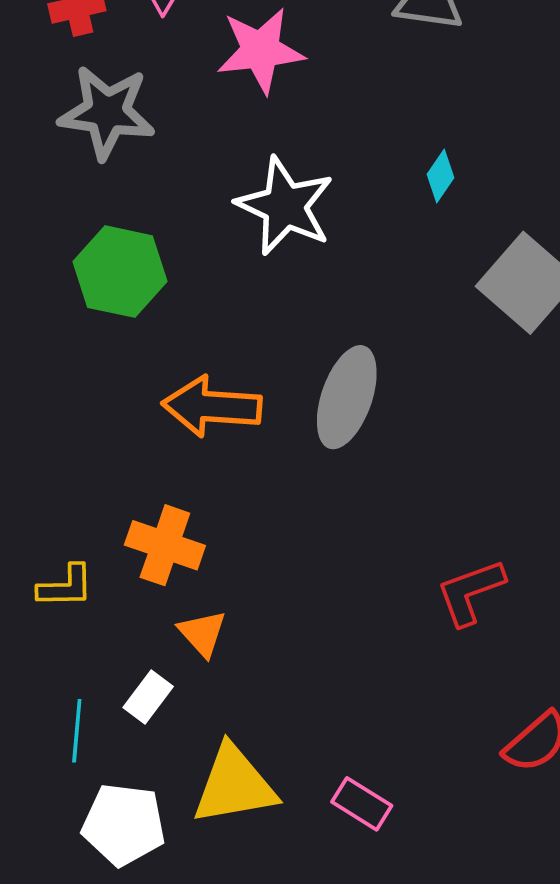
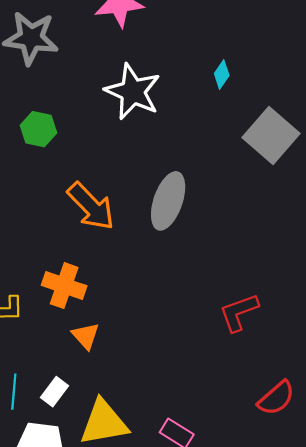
green hexagon: (120, 272) -> (38, 129), size x0.7
orange arrow: (212, 407) -> (91, 206), turned -138
white rectangle: (148, 697) -> (55, 392), moved

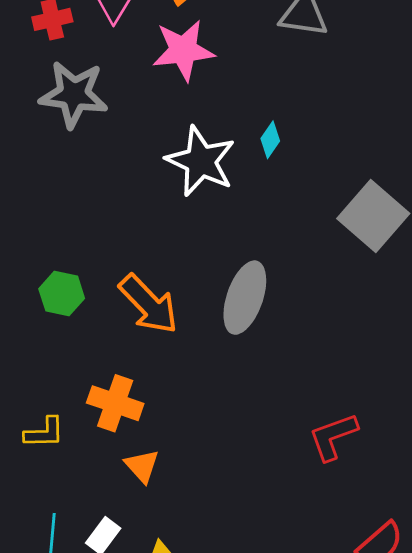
cyan diamond: (222, 74) -> (270, 140), moved
green hexagon: (38, 129) -> (62, 294), moved

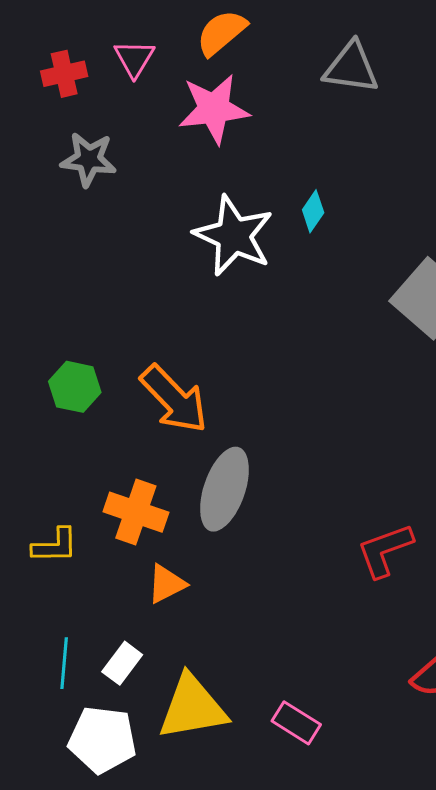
gray star: (74, 94) -> (89, 159), size x0.7
gray ellipse: (245, 298) -> (224, 489), moved
orange triangle: (142, 466) -> (166, 584), turned 45

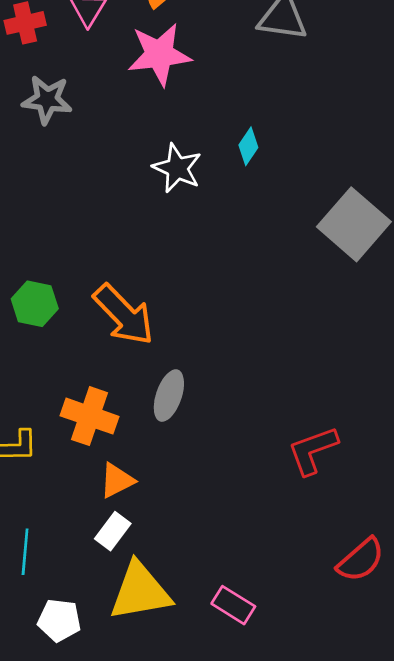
white star: (234, 236) -> (177, 168), size x0.7
gray ellipse: (224, 489) -> (169, 396), size x0.7
white rectangle: (122, 663) -> (113, 531), moved
white pentagon: (102, 740) -> (59, 620), size x0.7

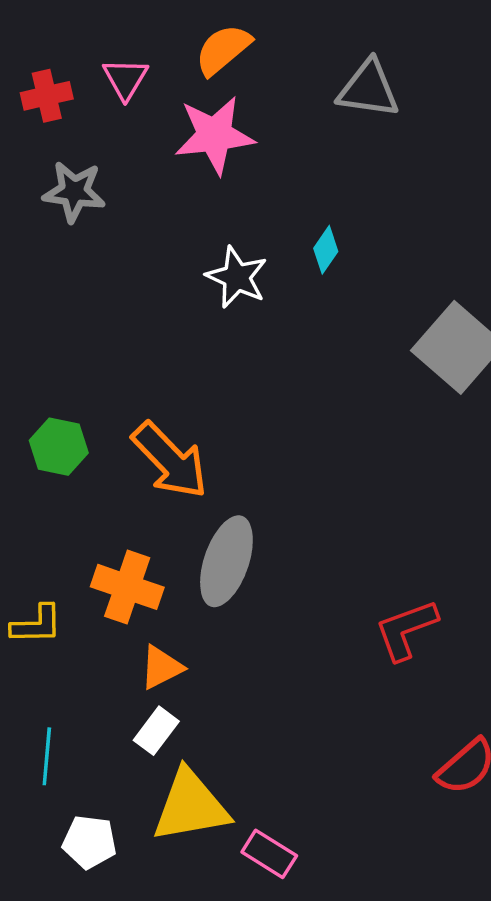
gray ellipse: (169, 396) -> (226, 561), size x1.4
pink rectangle: (233, 605) -> (269, 854), moved

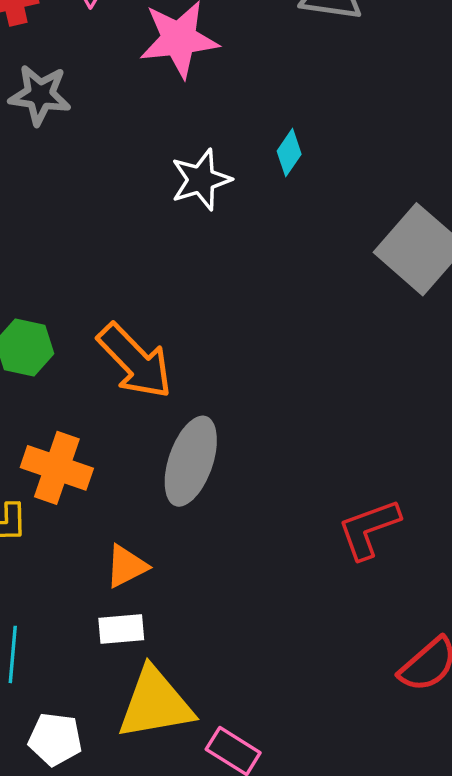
white star: (237, 277) -> (201, 180), turned 30
orange cross: (127, 587) -> (57, 468), moved
white rectangle: (156, 731) -> (121, 629), turned 48

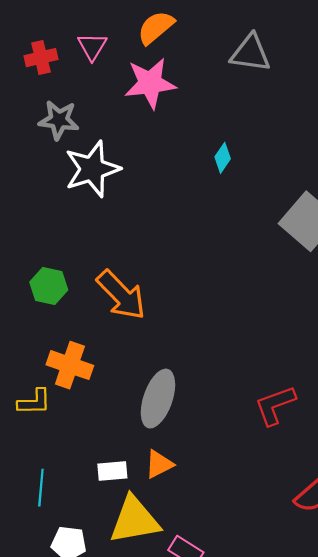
white star: (201, 180) -> (92, 169), moved, size x1.4
gray ellipse: (191, 461) -> (158, 399), moved
orange triangle: (126, 566) -> (159, 464), moved

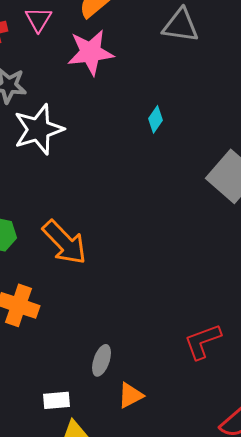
gray ellipse: (158, 399) -> (102, 360), moved, size x0.6
orange triangle: (159, 464) -> (131, 395), moved

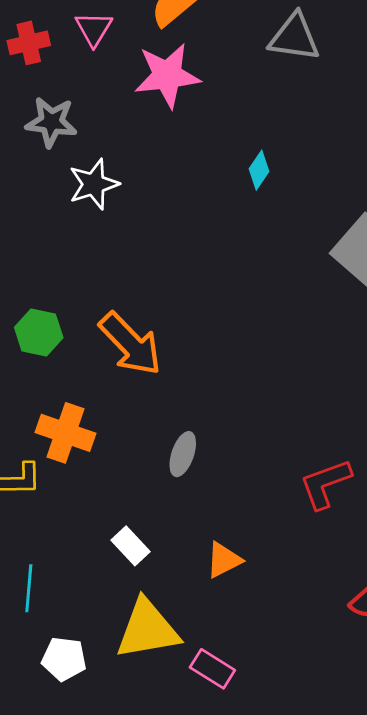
white star: (39, 129) -> (94, 184), size x0.7
gray ellipse: (102, 360) -> (183, 454), moved
white rectangle: (57, 400) -> (130, 546), moved, turned 52

